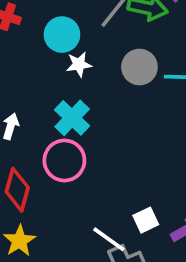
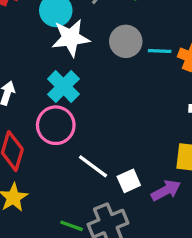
white star: (79, 64) -> (71, 38), size x1.6
white line: (109, 239) -> (93, 166), moved

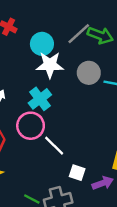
white line: (93, 166) -> (54, 146), moved
white square: (129, 181) -> (77, 173), turned 35

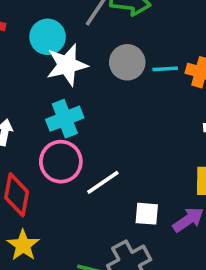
cyan cross: (40, 99) -> (65, 119), turned 30
white line: (54, 146) -> (103, 182), turned -65

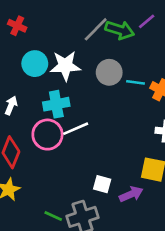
cyan circle: (48, 37) -> (35, 64), moved
white line: (103, 182) -> (76, 129), moved

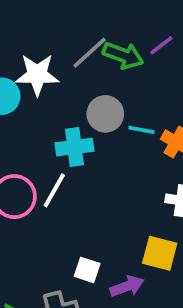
white star: (65, 66) -> (37, 75), moved
cyan cross: (56, 104) -> (75, 147), moved
white line: (76, 129) -> (54, 190), turned -40

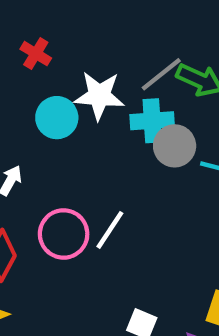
cyan cross: (75, 147) -> (152, 121), moved

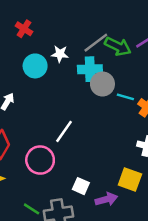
white star: (99, 96) -> (60, 54), size x0.6
pink circle: (64, 234) -> (40, 160), moved

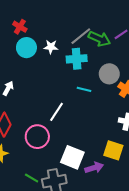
cyan circle: (35, 66) -> (26, 48), moved
gray circle: (102, 84) -> (109, 74), moved
cyan line: (125, 97) -> (84, 89), moved
white square: (81, 186) -> (72, 157), size x1.6

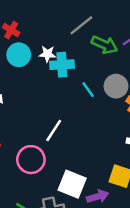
gray line: (81, 36) -> (81, 25), moved
cyan cross: (77, 59) -> (62, 65), moved
cyan line: (84, 89) -> (88, 90), moved, turned 40

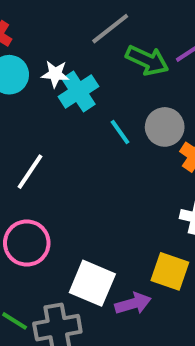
cyan cross: (62, 65) -> (78, 91), turned -30
white line: (54, 131) -> (30, 172), moved

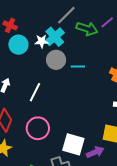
cyan cross: (78, 91) -> (55, 37), moved
gray circle: (165, 127) -> (56, 60), moved
cyan line: (120, 132) -> (78, 66), turned -48

